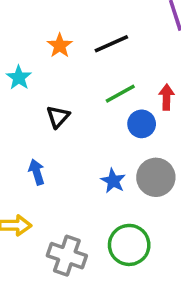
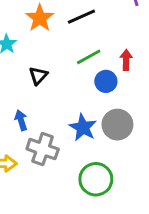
orange star: (60, 46) -> (40, 18), size x1.4
blue star: (113, 181) -> (83, 127), size x1.4
gray cross: (67, 256) -> (43, 149), moved

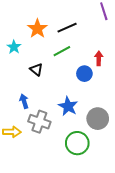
green line: (89, 57) -> (62, 51), moved
black triangle: (38, 76) -> (36, 70), turned -32
gray circle: (117, 125) -> (98, 119), moved

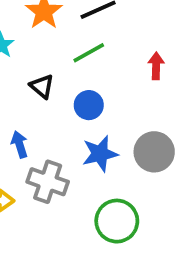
blue circle: (84, 74) -> (89, 105), moved
blue star: (68, 106) -> (100, 154), turned 30
gray circle: (98, 119) -> (154, 152), moved

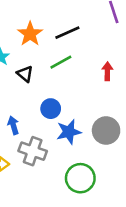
black triangle: (42, 86) -> (25, 74), moved
blue circle: (89, 105) -> (51, 109), moved

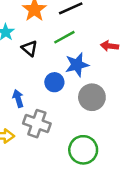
red arrow: (107, 71) -> (109, 46), turned -84
gray circle: (106, 130) -> (92, 97), moved
blue star: (69, 132) -> (77, 65), moved

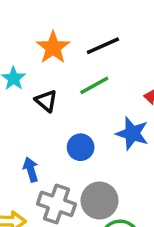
blue star: (77, 65) -> (132, 133), moved, turned 30
gray circle: (92, 97) -> (99, 201), moved

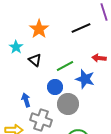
black line: (103, 46) -> (81, 28), moved
green line: (94, 85) -> (65, 66), moved
gray circle: (99, 201) -> (68, 104), moved

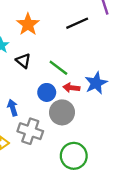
red arrow: (99, 58) -> (71, 88), moved
green line: (65, 66) -> (58, 68), turned 66
blue star: (85, 79) -> (96, 83), moved, turned 30

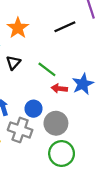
black triangle: (23, 61) -> (13, 63), turned 32
blue circle: (47, 92) -> (33, 109), moved
gray circle: (62, 112) -> (56, 123), moved

